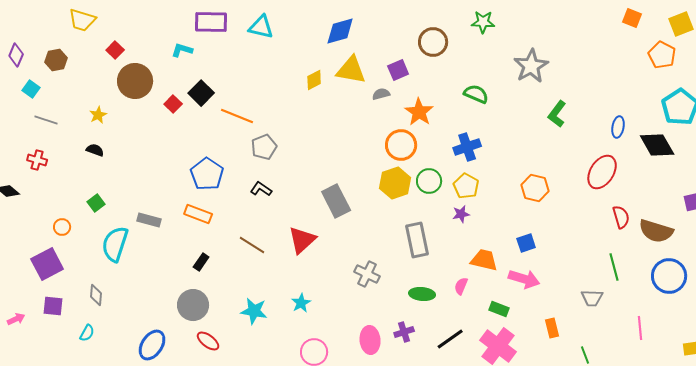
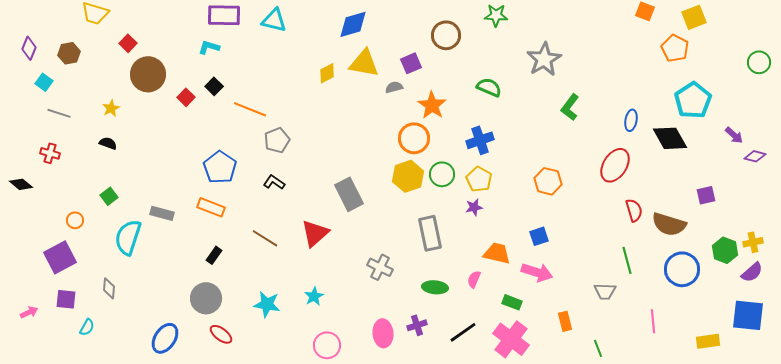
cyan L-shape: (182, 50) -> (209, 47), moved
black square: (201, 93) -> (214, 86), size x0.7
cyan semicircle: (87, 333) -> (87, 327), moved

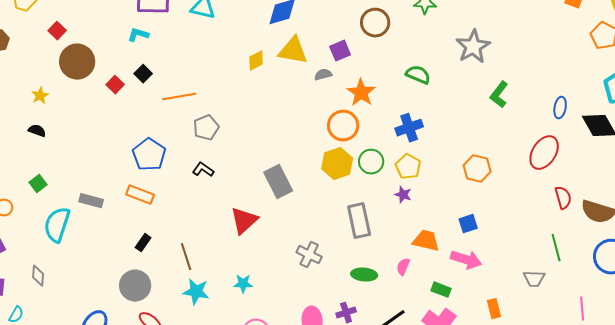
orange line: (250, 109) -> (179, 97), turned -32
purple star: (474, 207) -> (403, 195), turned 30
brown line: (265, 238) -> (186, 257), moved, turned 40
cyan star: (314, 296) -> (243, 284), turned 30

